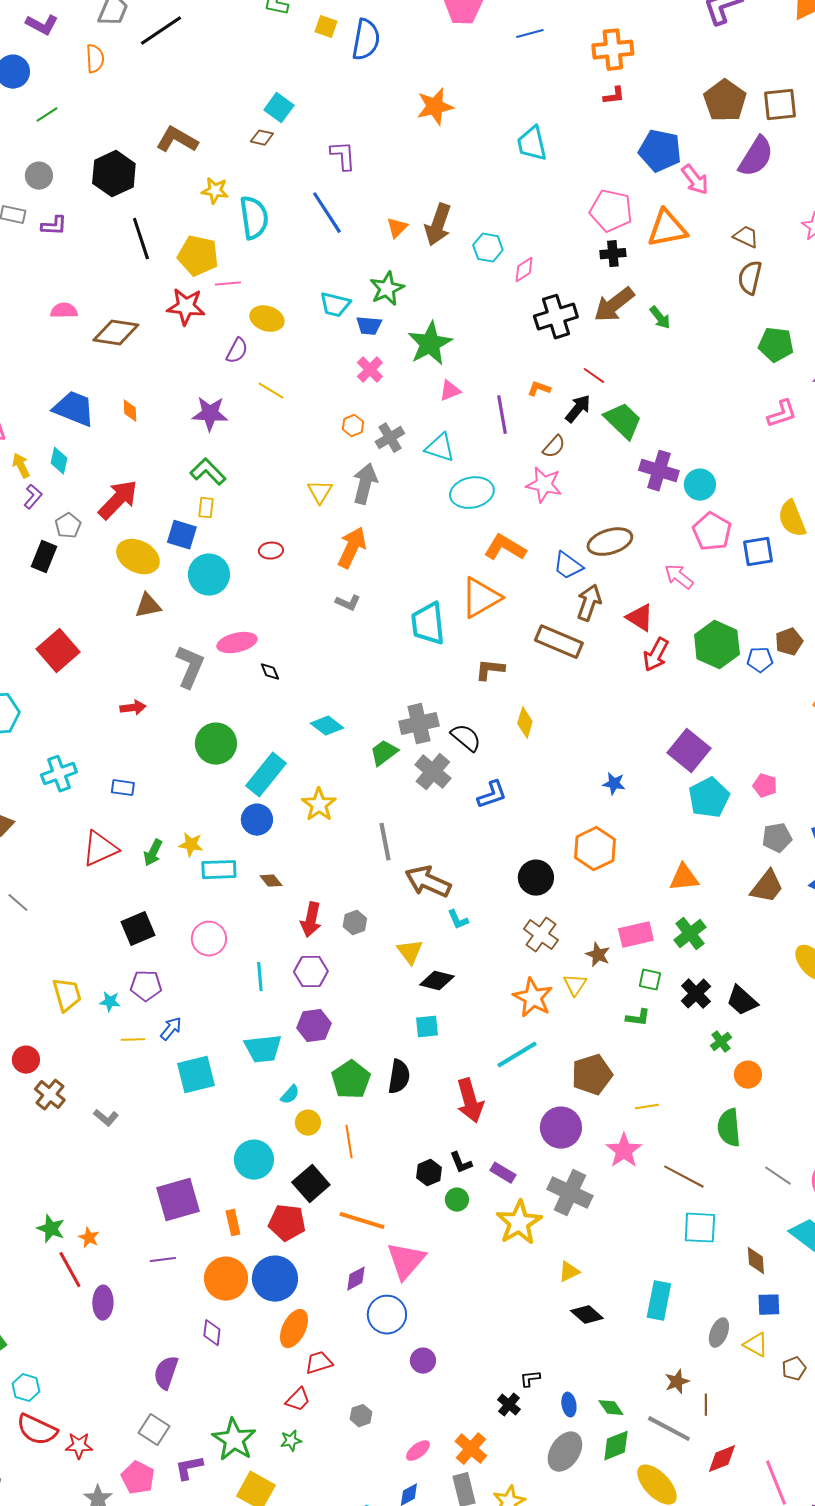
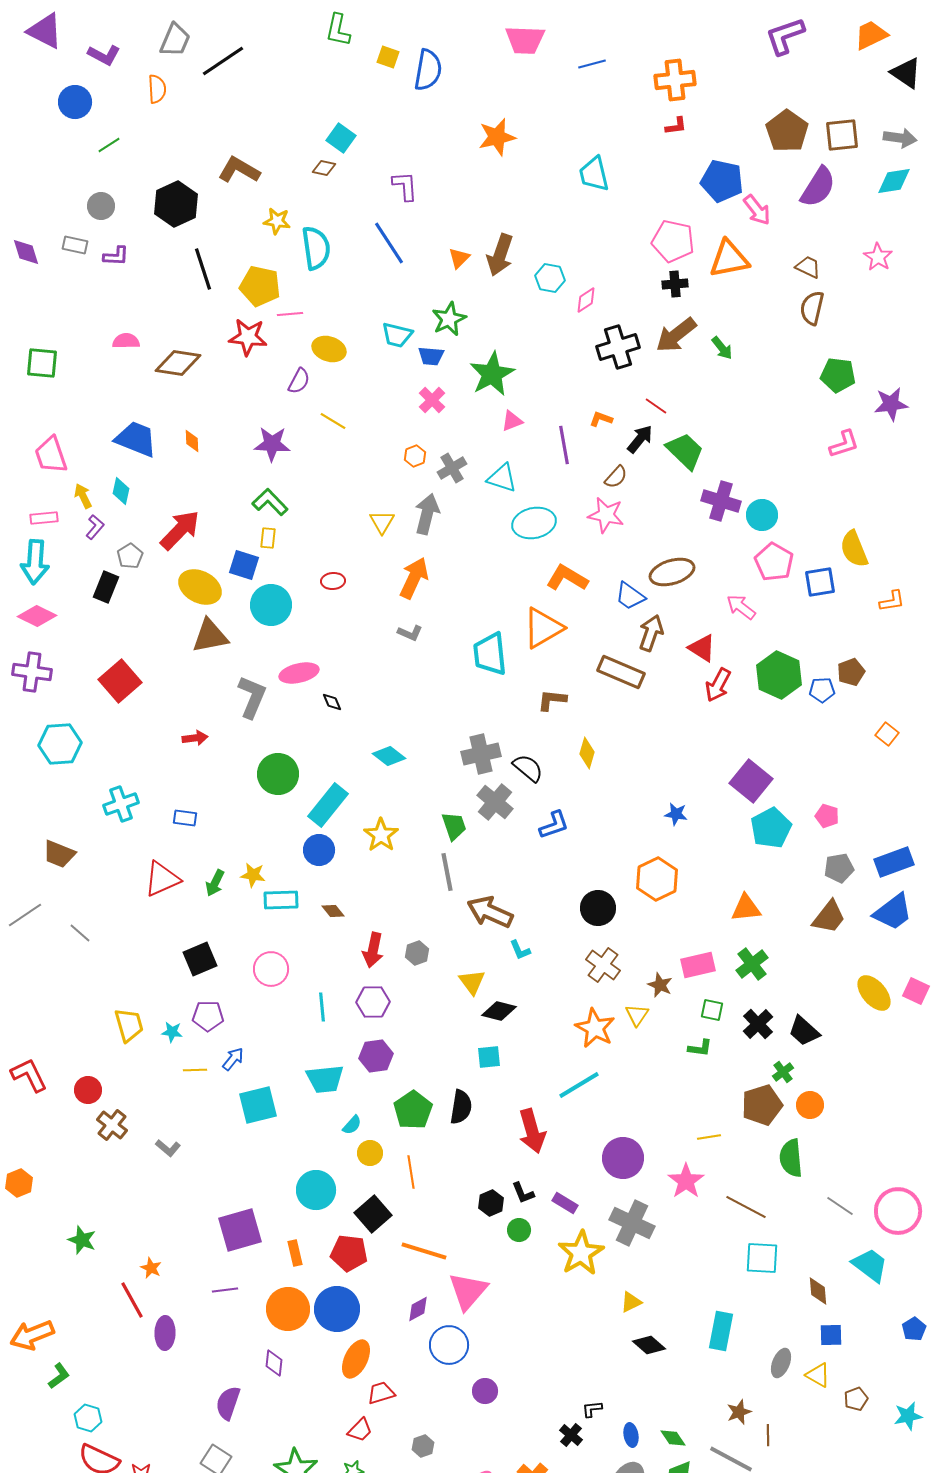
brown triangle: (148, 606) -> (210, 636), size x1.4
green trapezoid: (384, 753) -> (454, 826), moved, turned 108
brown pentagon: (592, 1075) -> (762, 1105), moved
green star: (51, 1229) -> (82, 1240), moved

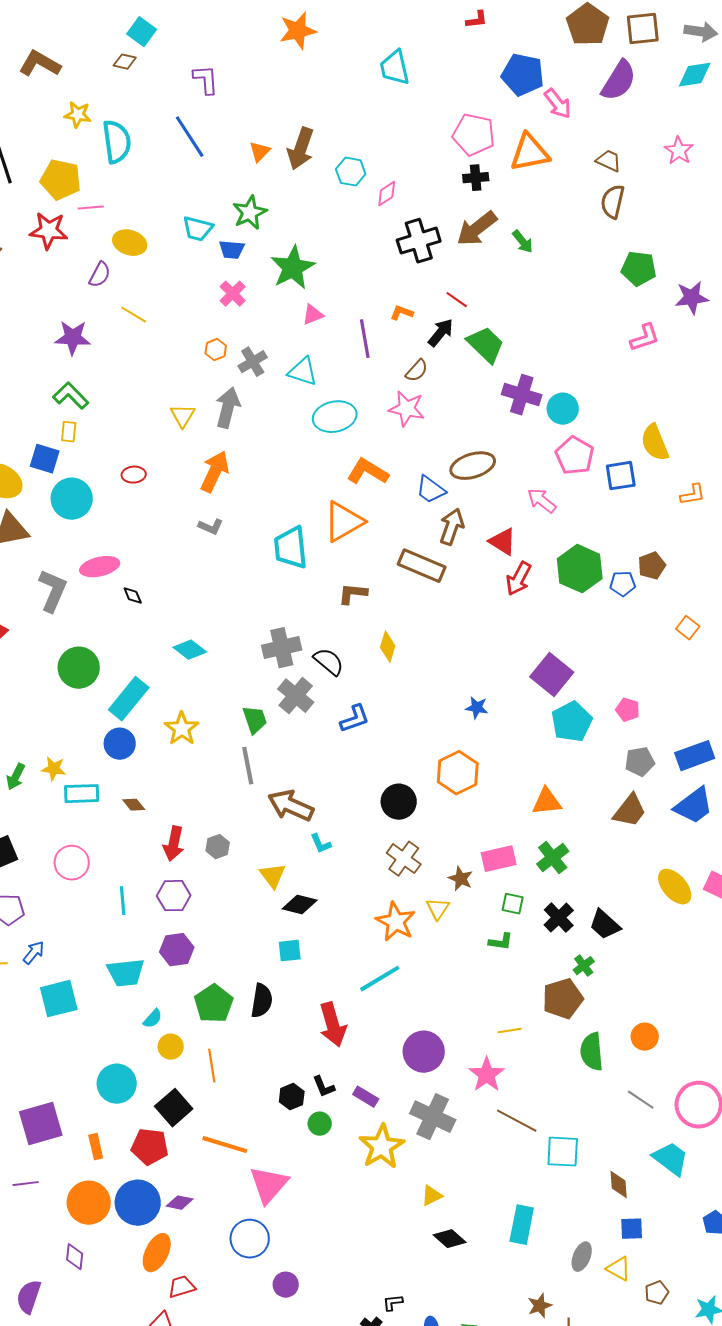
orange circle: (810, 1105) -> (645, 1037), moved
brown line: (746, 1207) -> (517, 1121), moved
purple diamond: (418, 1309) -> (180, 1203), moved, turned 40

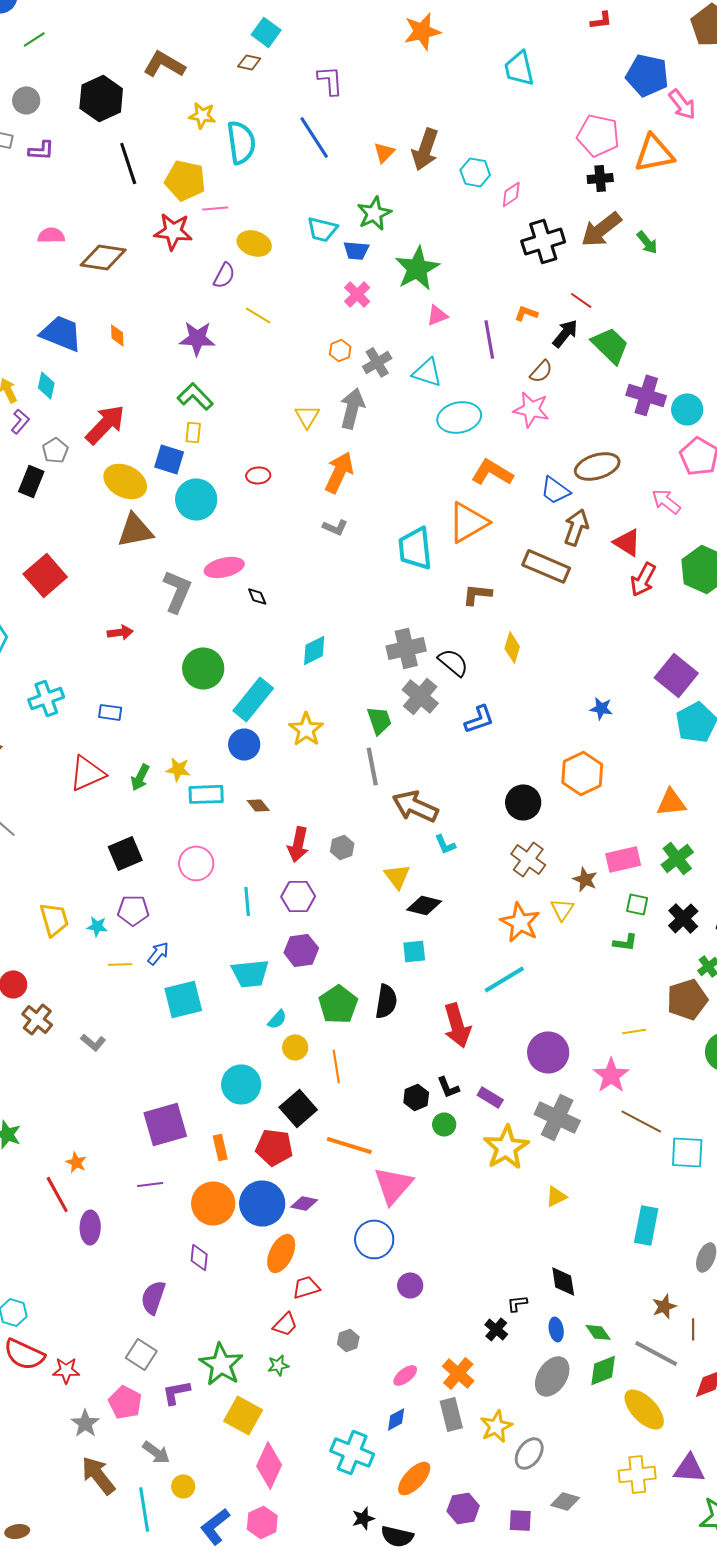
cyan diamond: (190, 650) -> (314, 650), turned -64
black diamond: (450, 1239) -> (563, 1281), moved, turned 40

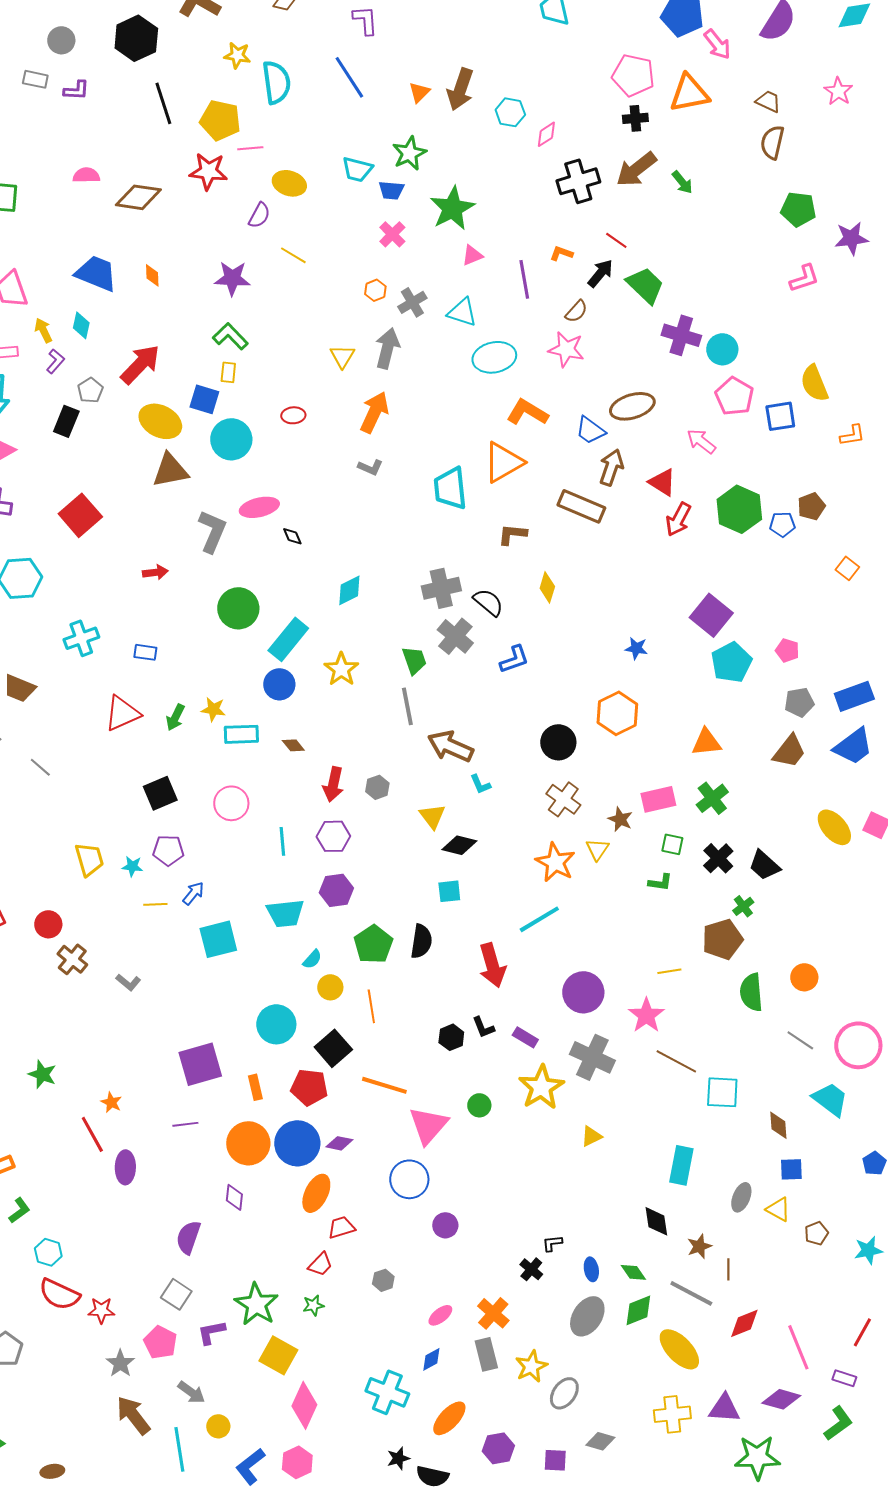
green circle: (444, 1124) -> (479, 1105), moved
black diamond: (563, 1281) -> (656, 1221), moved

